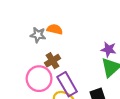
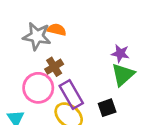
gray star: (38, 35) -> (37, 36), size x1.5

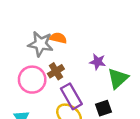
purple star: (120, 53) -> (98, 62), moved
pink circle: (38, 88) -> (32, 80), moved

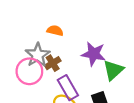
gray star: (40, 44) -> (38, 55), moved, turned 30
purple star: (98, 62) -> (93, 54), size x1.5

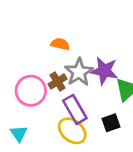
gray star: (38, 55) -> (79, 72), moved

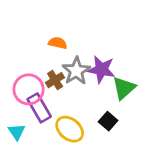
purple rectangle: (75, 109) -> (39, 108), moved
black square: (111, 123) -> (108, 121), turned -30

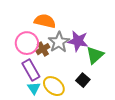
orange semicircle: (58, 43) -> (45, 21), size x1.5
pink circle: (29, 89) -> (27, 43), moved
cyan triangle: (17, 132) -> (34, 88), moved

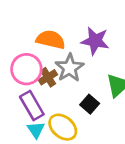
purple star: (78, 41) -> (95, 41), moved
black square: (83, 80) -> (90, 104), moved

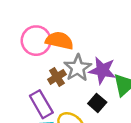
purple star: (95, 41) -> (102, 70), moved
pink circle: (26, 69) -> (36, 41), moved

